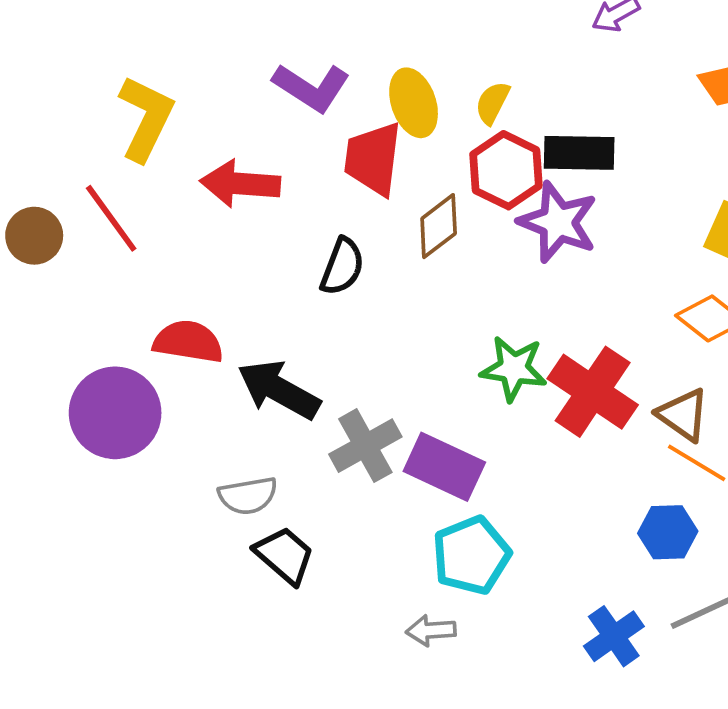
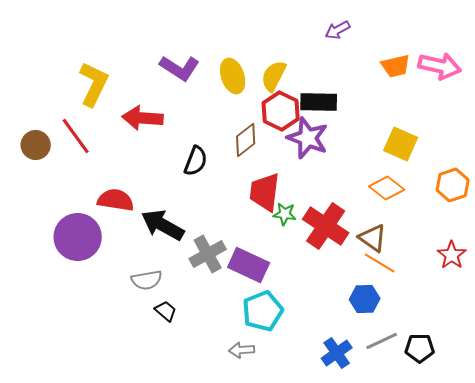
yellow semicircle: (492, 103) -> (274, 76), size x1.4
red trapezoid: (373, 159) -> (265, 192), moved
green star: (514, 369) -> (285, 214), size x0.7
black trapezoid: (285, 555) -> (166, 311), size x0.7

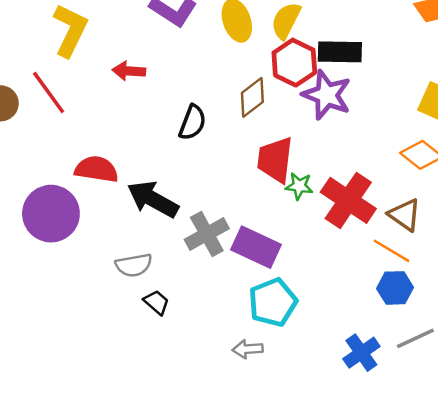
red arrow: (143, 118) -> (129, 71), size x0.7
orange line: (380, 263) -> (391, 251), moved

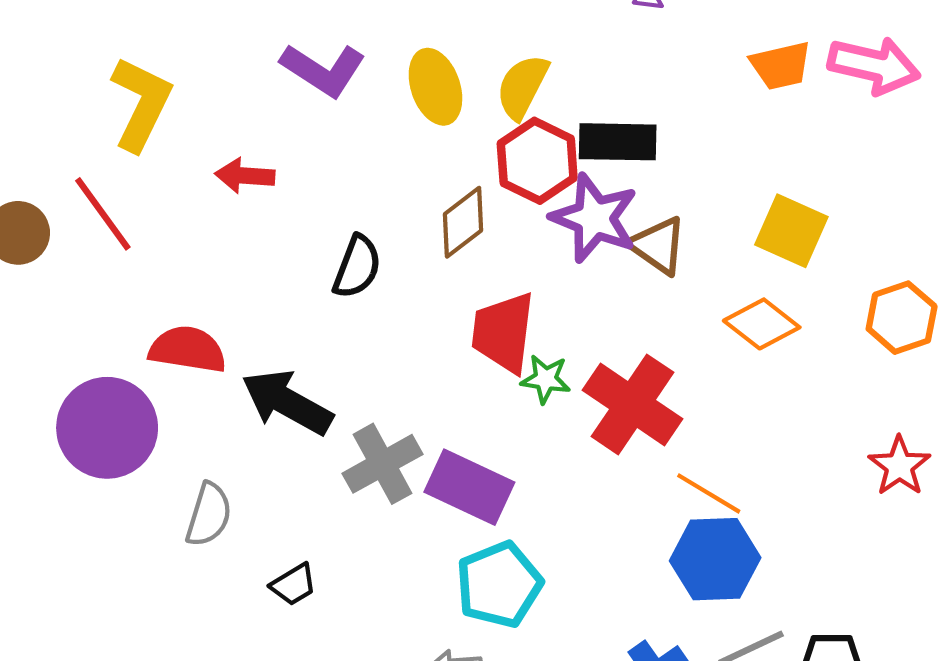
brown triangle: (405, 215) -> (658, 246), moved
gray semicircle: (134, 265) -> (209, 515), moved, turned -63
blue hexagon: (395, 288) -> (715, 559), size x1.4
black trapezoid: (156, 302) -> (294, 585), turned 108

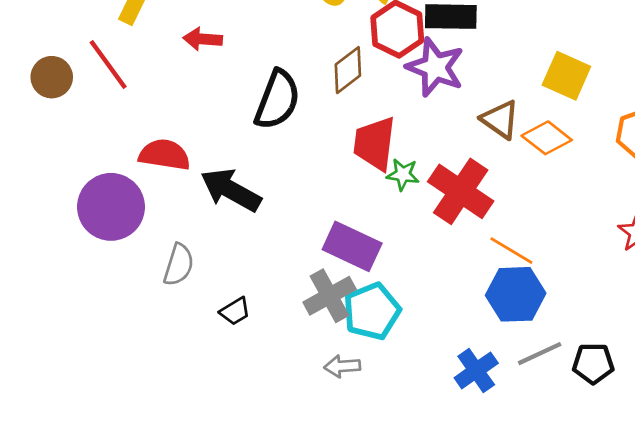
brown triangle: (658, 246) -> (500, 119), moved
black semicircle: (357, 267) -> (277, 100), size x1.4
gray cross: (383, 464) -> (330, 296), moved

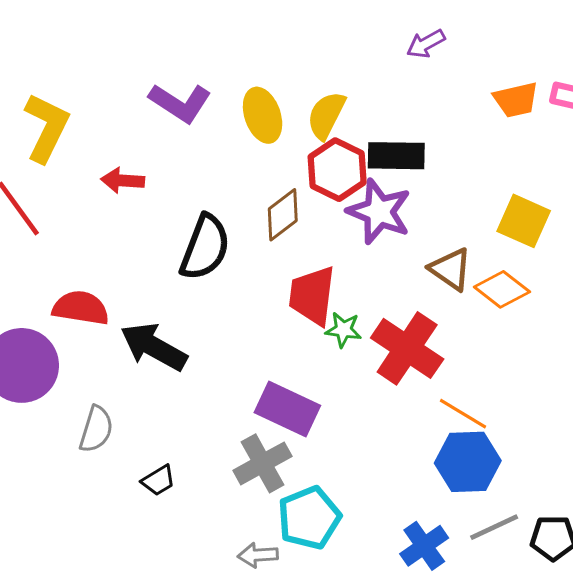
cyan pentagon: (372, 311) -> (309, 518), moved
gray arrow: (342, 366) -> (258, 555), moved

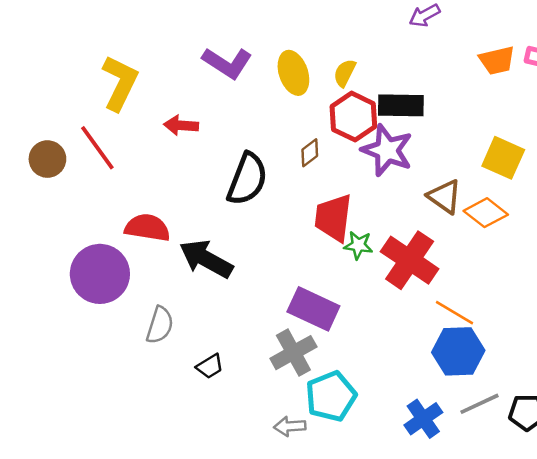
yellow semicircle: (326, 115) -> (345, 73), size x0.7
brown diamond: (283, 215) -> (310, 153), size x0.7

